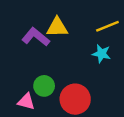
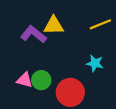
cyan star: (101, 54) -> (95, 63), moved
pink triangle: (26, 101) -> (25, 80), moved

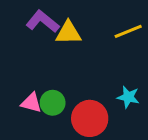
purple L-shape: (33, 34) -> (43, 21), moved
cyan star: (95, 63) -> (128, 97), moved

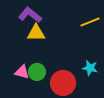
yellow triangle: (68, 33) -> (36, 33), moved

